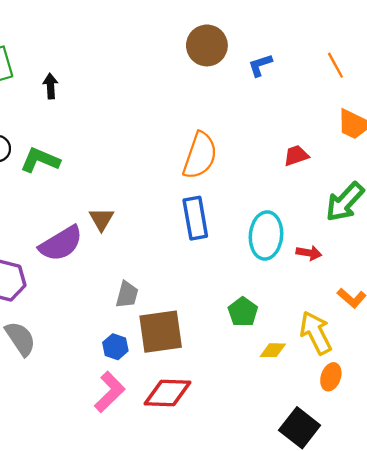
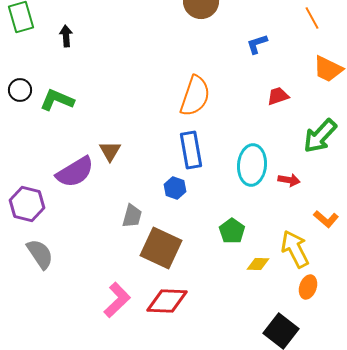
blue L-shape: (260, 65) -> (257, 44), moved
brown square: (161, 332) -> (161, 248), turned 33
blue hexagon: (115, 347) -> (175, 188), moved

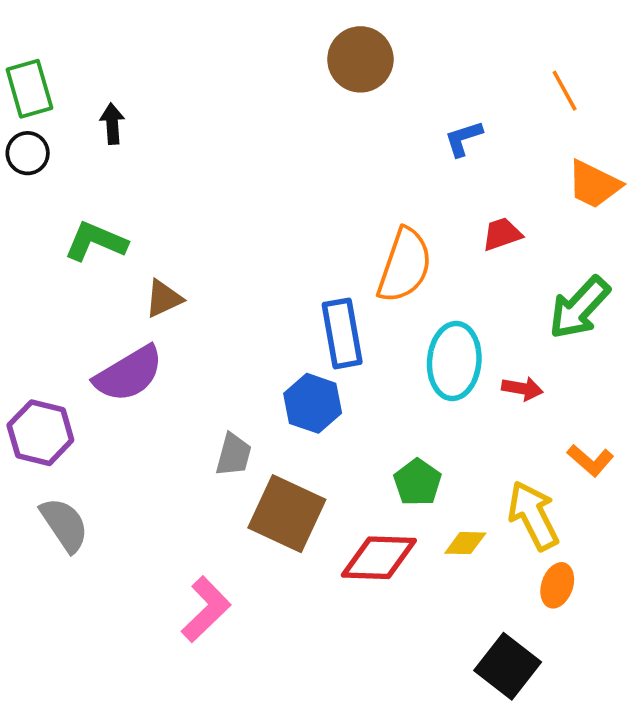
black circle: (20, 90) -> (28, 153), moved
orange semicircle: (195, 96) -> (405, 265), moved
brown triangle: (110, 151) -> (164, 298), moved, turned 35
blue hexagon: (175, 188) -> (313, 403), size x1.4
red diamond: (167, 301) -> (379, 558), moved

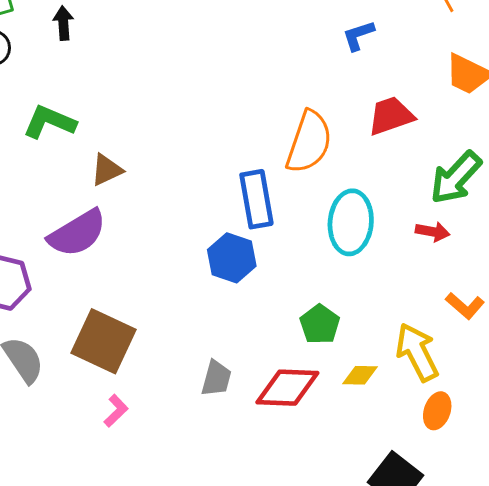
red trapezoid: (502, 234) -> (391, 116), size x1.4
red arrow: (522, 389) -> (433, 232), moved
gray trapezoid: (234, 455) -> (216, 378), moved
brown square: (287, 514) -> (104, 341), moved
pink L-shape: (206, 609) -> (116, 411), moved, size x0.6

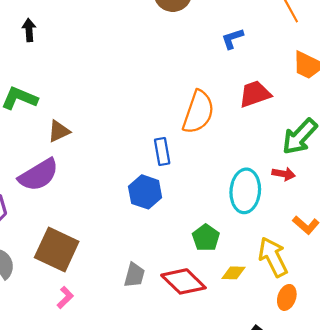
blue rectangle: (256, 199) -> (162, 151), size x0.7
cyan ellipse: (351, 222) -> (245, 191), moved
red diamond: (287, 388) -> (183, 281), turned 42

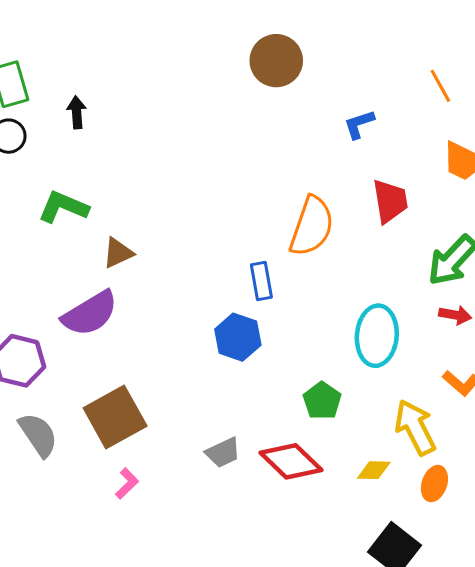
red trapezoid: (255, 94) -> (390, 201), turned 100
red arrow: (284, 174) -> (455, 315), moved
brown square: (57, 249) -> (115, 417), turned 36
yellow diamond: (234, 273) -> (374, 470), moved
gray trapezoid: (134, 275) -> (223, 452), turned 50

